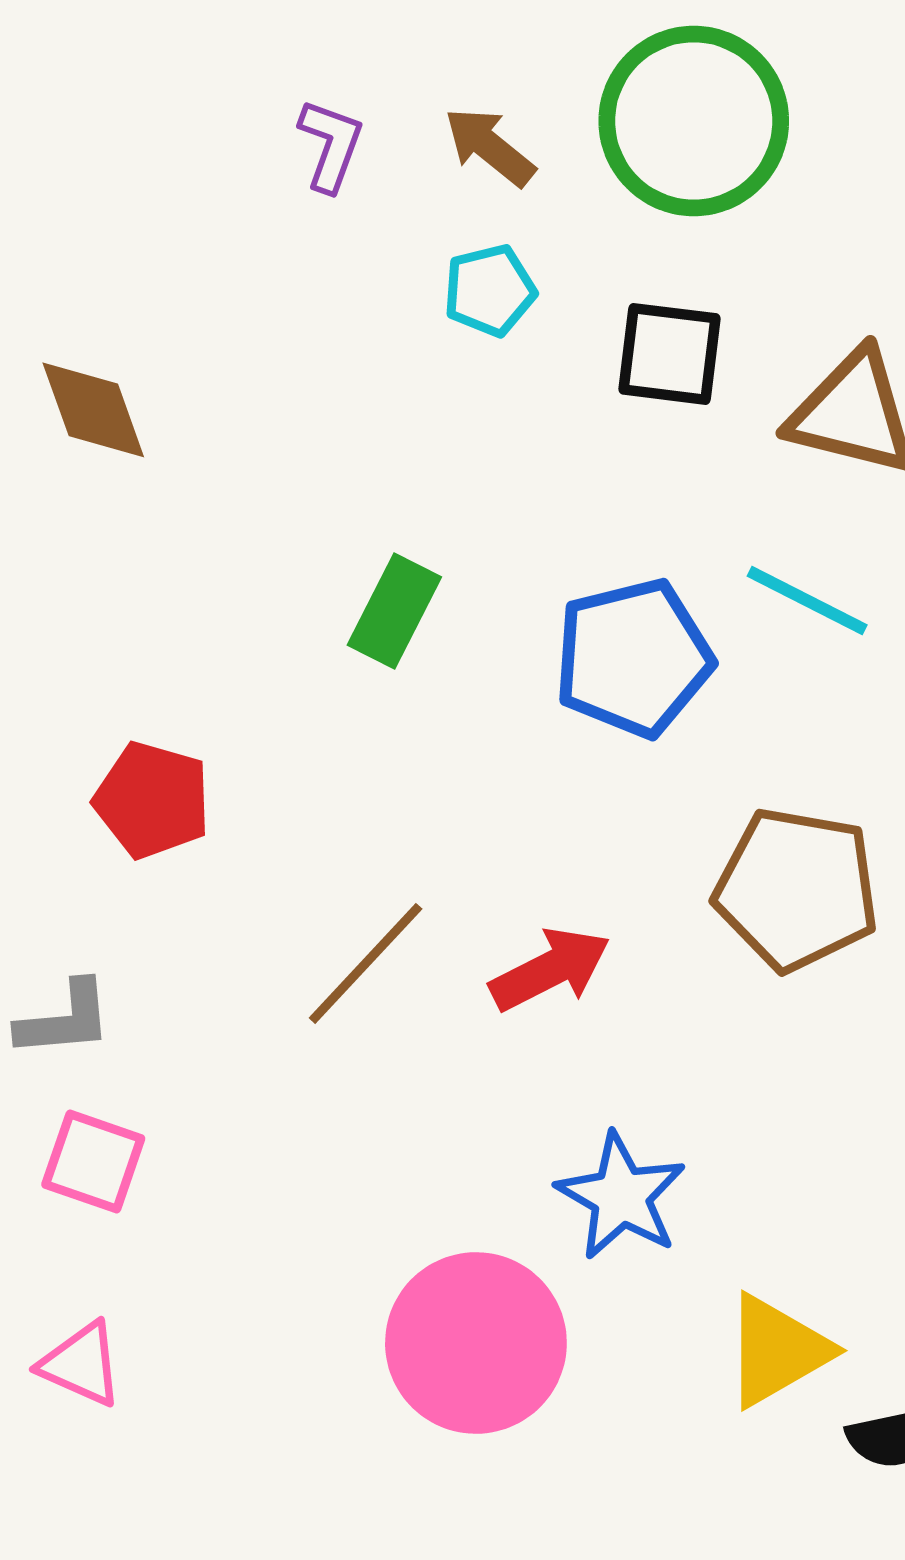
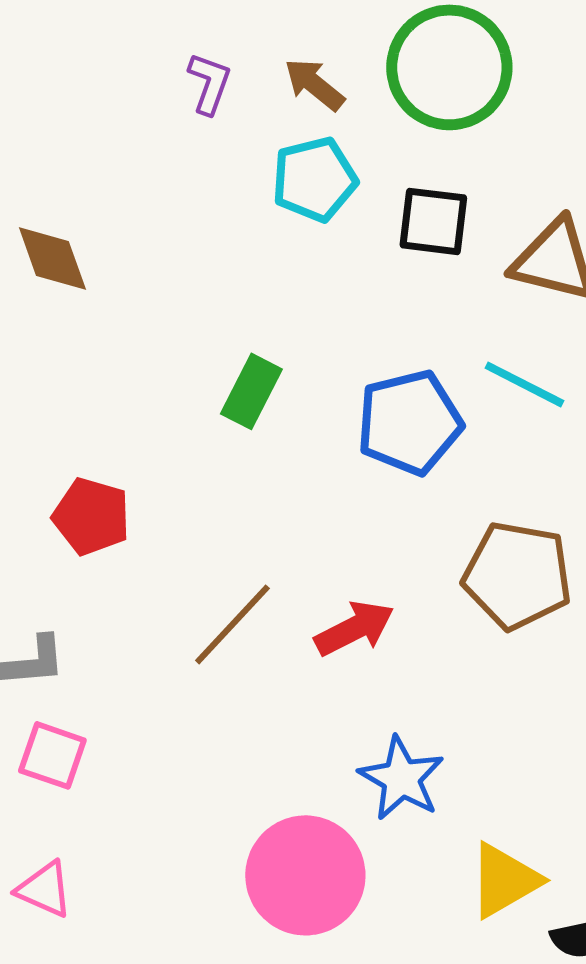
cyan pentagon: (490, 290) -> (314, 179), size x1.4

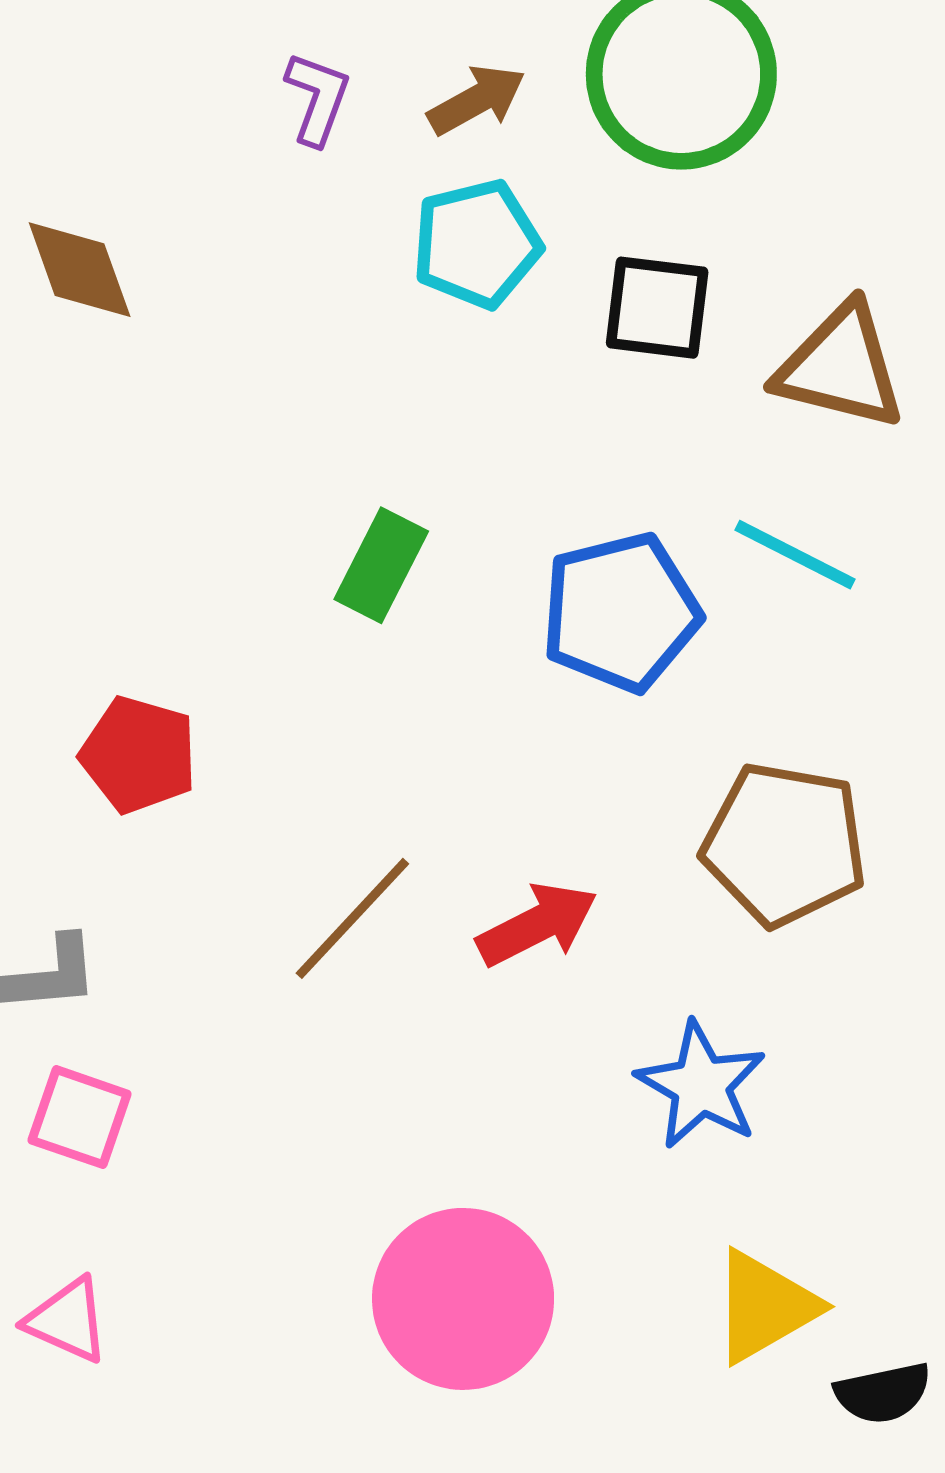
brown arrow: (314, 84) -> (477, 100), turned 112
brown diamond: (52, 258) -> (80, 270), moved
blue star: (401, 778) -> (701, 1085), moved

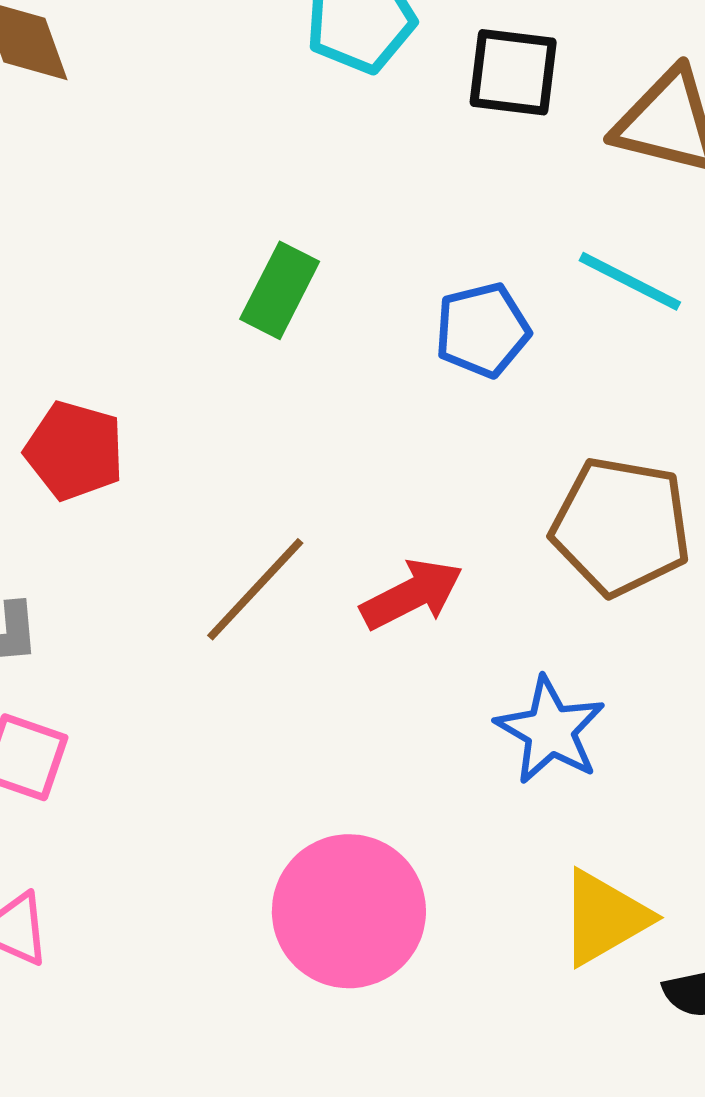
blue pentagon: (621, 612) -> (482, 330), size x0.7

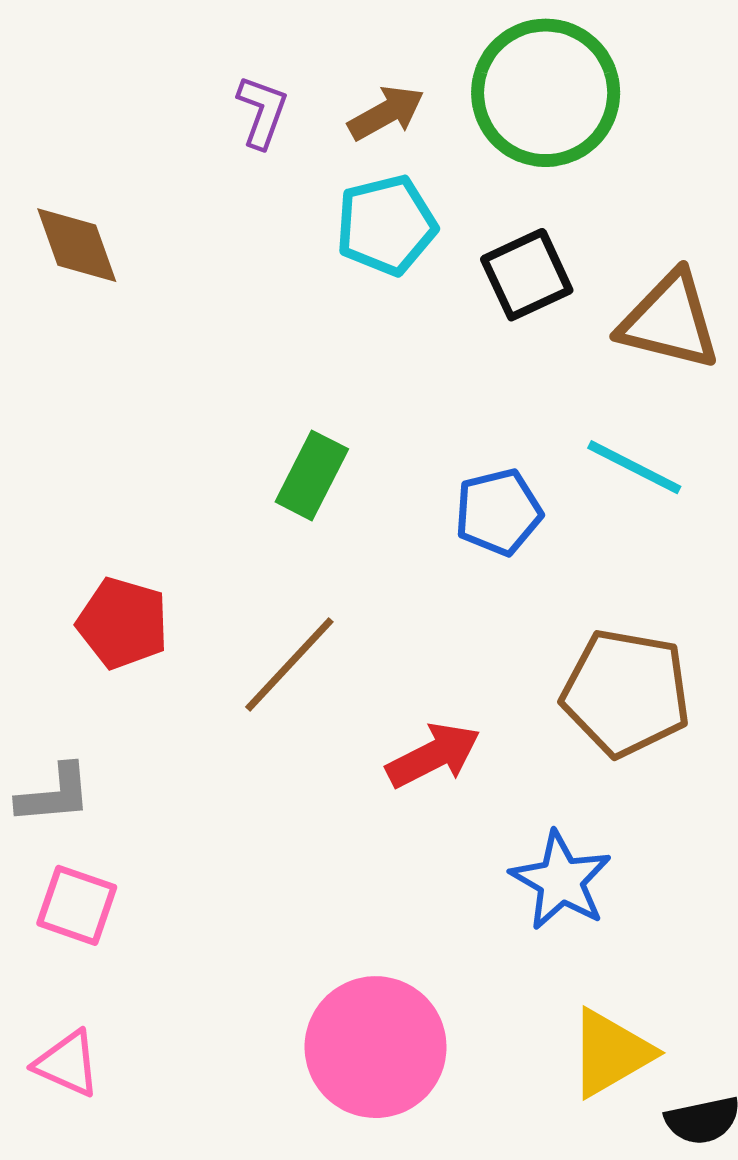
black square: (513, 72) -> (527, 275), turned -32
brown line: (255, 589) -> (289, 664), moved

